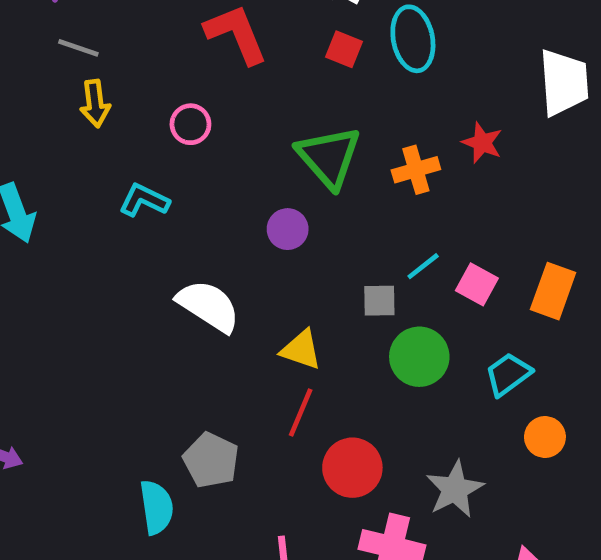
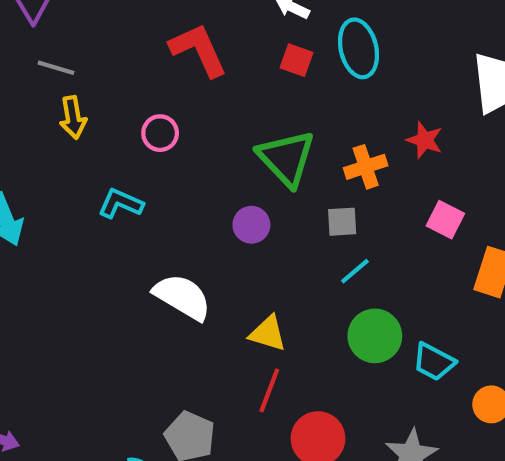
cyan line: (423, 266) -> (355, 271), moved
pink square: (477, 284) -> (445, 220), moved
gray square: (379, 301) -> (342, 222), moved
cyan trapezoid: (508, 374) -> (434, 362), moved, turned -114

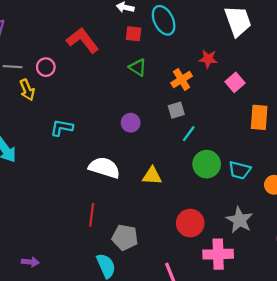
pink circle: (160, 133) -> (46, 67), moved
green triangle: (286, 158) -> (138, 67), moved, size x0.6
pink square: (445, 220) -> (235, 82), moved, turned 36
red line: (269, 390) -> (92, 215), moved

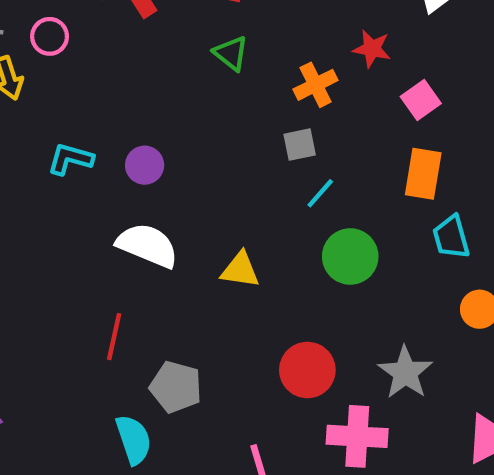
orange rectangle: (259, 117) -> (423, 174), moved
purple circle: (131, 123) -> (145, 165), moved
cyan trapezoid: (240, 170) -> (451, 237), moved, turned 55

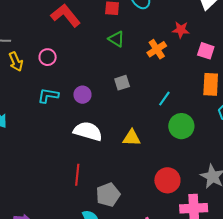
pink circle: (50, 36) -> (48, 57), moved
pink square: (421, 100) -> (206, 51), turned -30
gray square: (300, 145) -> (122, 83), moved
gray pentagon: (176, 387) -> (108, 195), turned -30

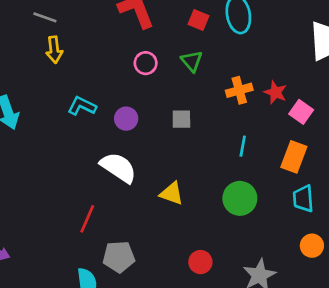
red star: (181, 30) -> (275, 92), moved
pink circle: (48, 57) -> (146, 63), moved
cyan line: (164, 99) -> (243, 146), moved, turned -42
red circle: (167, 180) -> (200, 262), size x0.7

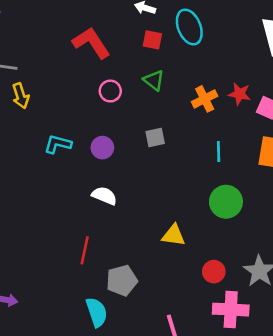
white semicircle: (118, 168) -> (104, 196), size x0.7
yellow triangle: (172, 193) -> (174, 235), moved
red circle: (200, 262) -> (214, 272), moved

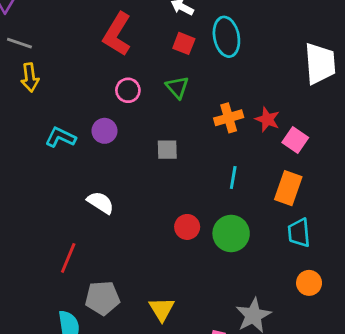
red L-shape: (91, 43) -> (117, 34), turned -126
purple circle: (102, 148) -> (104, 131), moved
yellow triangle: (174, 235) -> (162, 309), moved, turned 40
red circle: (214, 272) -> (187, 227), moved

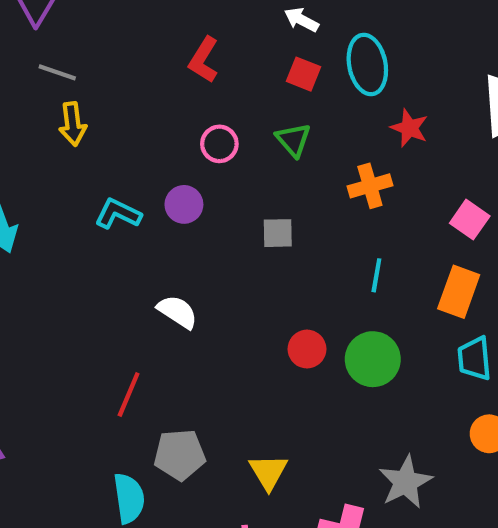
red L-shape: (117, 34) -> (204, 60), size x0.7
red star: (267, 119) -> (409, 128), moved

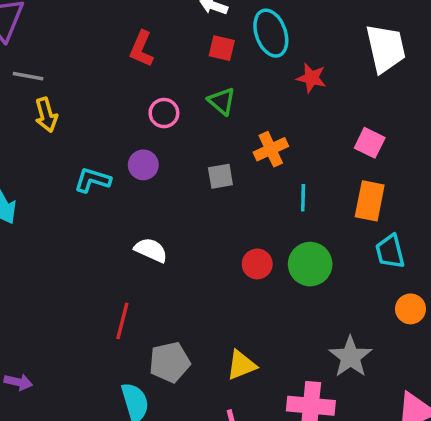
orange cross: (370, 186) -> (271, 149), moved
yellow triangle: (268, 472) -> (241, 365), turned 48

